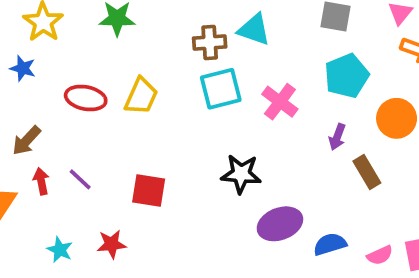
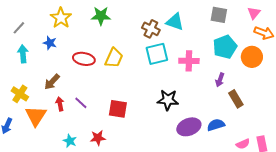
brown cross: (210, 42) -> (151, 29), turned 30
pink cross: (280, 102) -> (189, 61), turned -36
orange circle: (397, 118) -> (252, 57), moved
blue semicircle: (330, 244) -> (216, 125), moved

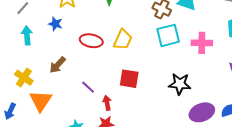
red arrow: (60, 104) -> (107, 103), moved
red square: (118, 109) -> (129, 79), moved

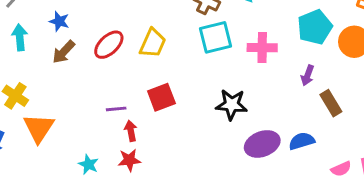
red ellipse: (91, 41) -> (109, 45), turned -55
brown arrow: (58, 65) -> (64, 52), moved
red square: (129, 79) -> (161, 97), turned -30
purple line: (88, 87) -> (116, 109), moved, turned -48

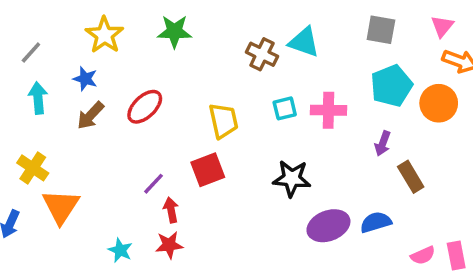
cyan square: (215, 37) -> (285, 108), moved, size x0.6
yellow trapezoid: (153, 43) -> (223, 121), moved, turned -36
purple line: (116, 109) -> (153, 184), turned -42

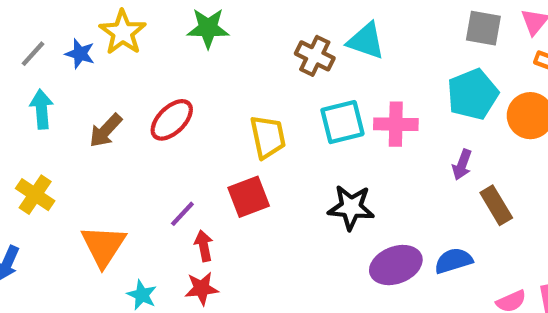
gray square: (381, 30) -> (483, 28), moved
blue star: (85, 79) -> (80, 54), moved
cyan square: (285, 108) -> (342, 122), size x1.5
orange triangle: (61, 206) -> (103, 246), moved

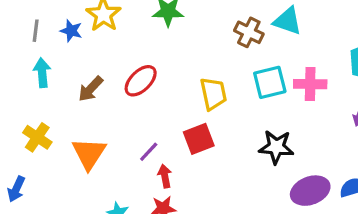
gray line: (33, 54) -> (36, 31), turned -35
orange triangle: (103, 246) -> (89, 153), moved

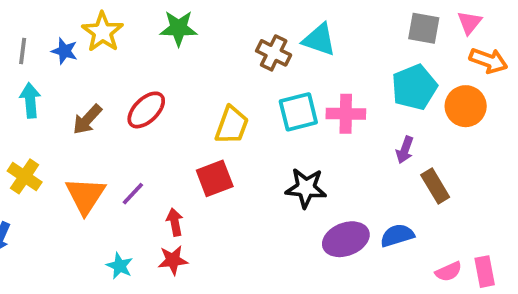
yellow trapezoid: (213, 94) -> (232, 125), turned 32
purple line: (149, 152) -> (133, 194), moved

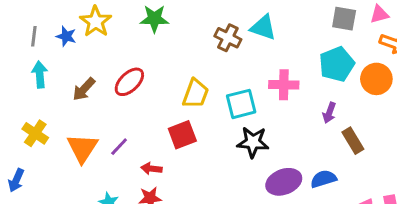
pink triangle: (469, 22) -> (379, 14), turned 36
cyan square: (298, 112) -> (241, 104), moved
red arrow: (175, 222) -> (151, 169), turned -72

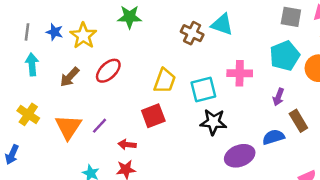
yellow star: (96, 22) -> (83, 36), moved
blue semicircle: (323, 179) -> (273, 137), moved

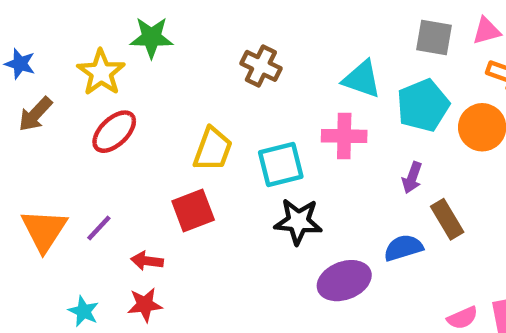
cyan triangle: (222, 24) -> (362, 79), moved
yellow star: (83, 36) -> (101, 73), moved
brown arrow: (70, 77) -> (35, 114), moved

